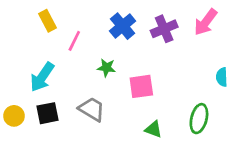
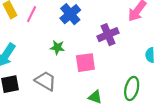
purple cross: (164, 29) -> (108, 35), moved
pink line: (74, 41) -> (32, 14), moved

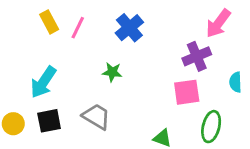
purple cross: (108, 35) -> (197, 56), moved
pink square: (85, 63) -> (187, 92), moved

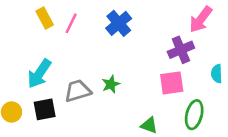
green star: (112, 72) -> (111, 84), moved, turned -30
gray trapezoid: (96, 117) -> (78, 91), moved, turned -48

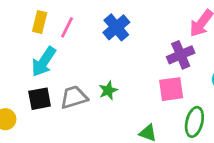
yellow rectangle: (45, 18) -> (40, 22), turned 42
cyan arrow: (39, 74) -> (44, 62), moved
black square: (45, 109) -> (40, 99), moved

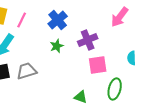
purple cross: (181, 55) -> (88, 40), moved
green star: (108, 90) -> (57, 46), moved

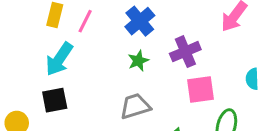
gray trapezoid: (27, 71) -> (135, 106), moved

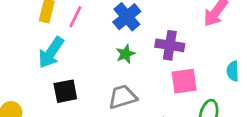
purple cross: (185, 52) -> (170, 45), turned 32
black square: (55, 100) -> (65, 91), moved

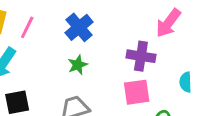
purple cross: (170, 45) -> (141, 56), moved

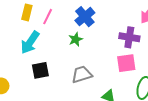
green star: (78, 65) -> (76, 39), moved

